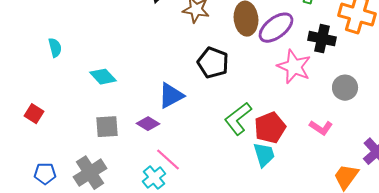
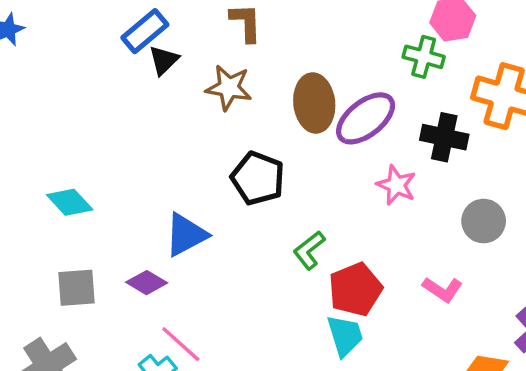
pink star: (294, 67) -> (396, 185), size x0.7
green L-shape: (238, 119) -> (309, 250), moved, size x0.7

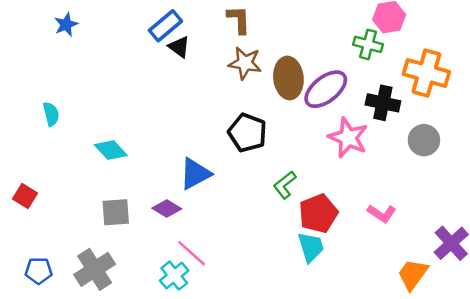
black triangle: (164, 60) -> (179, 47), turned -40
brown star: (229, 88) -> (245, 63), moved
pink star: (396, 185) -> (348, 138), size x1.4
gray circle: (484, 221) -> (424, 140), moved

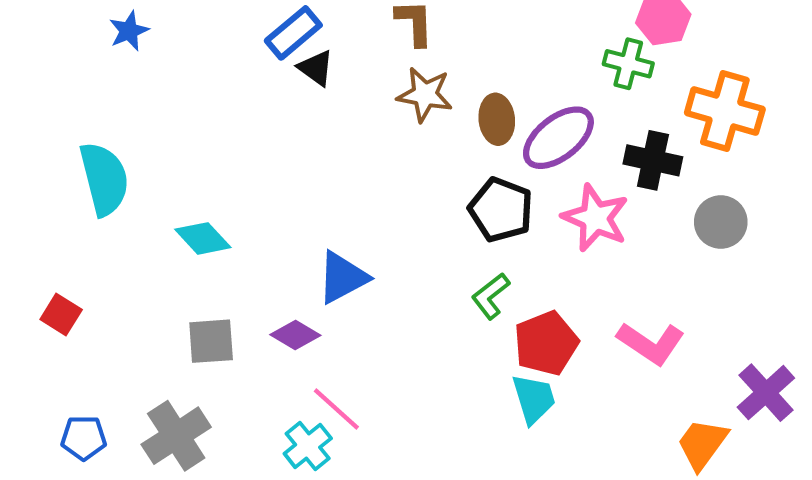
brown ellipse: (288, 78) -> (497, 119), size x0.7
cyan semicircle: (51, 114) -> (104, 179), size x1.8
black pentagon: (247, 133) -> (501, 210), moved
pink L-shape: (382, 213) -> (651, 343), size x1.4

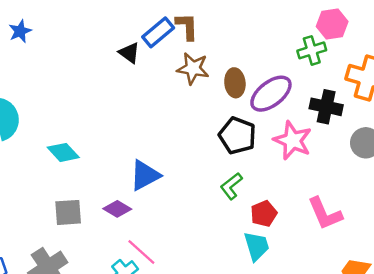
blue rectangle: (293, 33) -> (158, 32), moved
green cross: (628, 64) -> (312, 50), turned -32
red pentagon: (546, 343) -> (264, 214), size x0.7
pink L-shape: (651, 343) -> (325, 214), turned 33

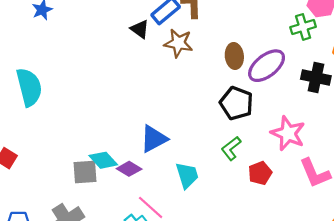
brown star: (193, 68) -> (178, 43), moved
pink star: (293, 140) -> (288, 133), moved
cyan diamond: (63, 152) -> (103, 160), moved
cyan trapezoid: (257, 246) -> (187, 175), moved

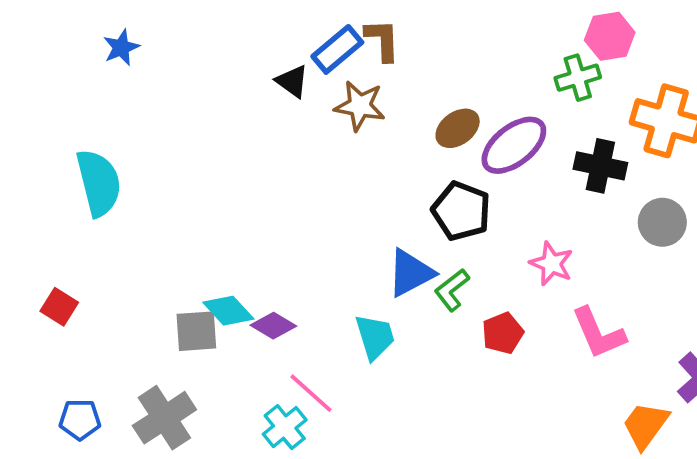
brown ellipse: (234, 56) -> (458, 128), turned 60
pink star: (288, 133) -> (551, 264), size x0.7
blue triangle: (154, 139) -> (411, 273), moved

